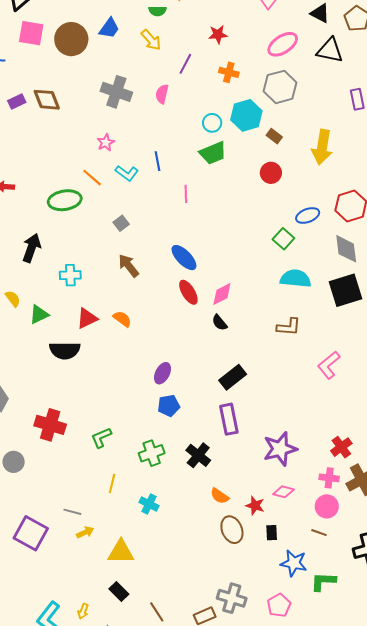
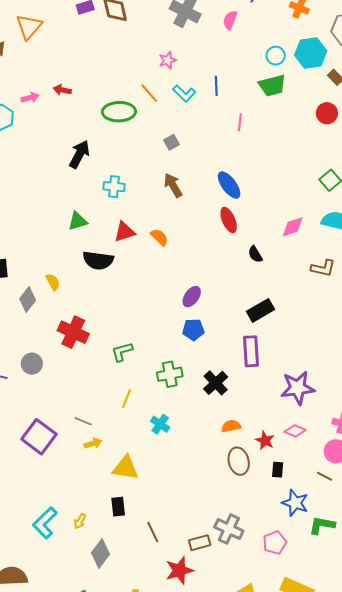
pink diamond: (222, 294) -> (293, 227), moved
yellow semicircle: (13, 299) -> (53, 282), moved
orange semicircle: (220, 496) -> (231, 426), turned 126
black rectangle: (119, 592) -> (118, 507), turned 30

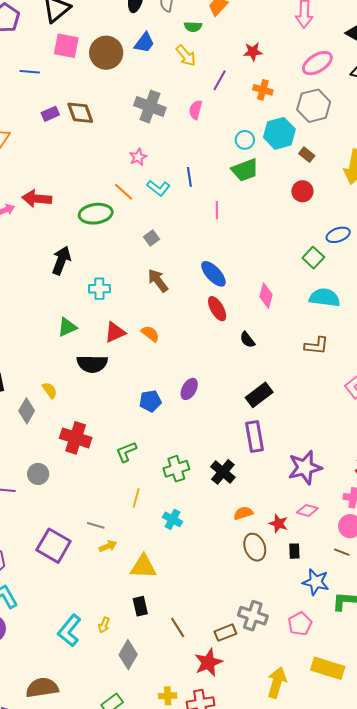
red arrow: (62, 90) -> (37, 199), size x1.6
pink diamond: (293, 227) -> (266, 296), moved, turned -50
blue pentagon: (193, 330) -> (150, 401), moved

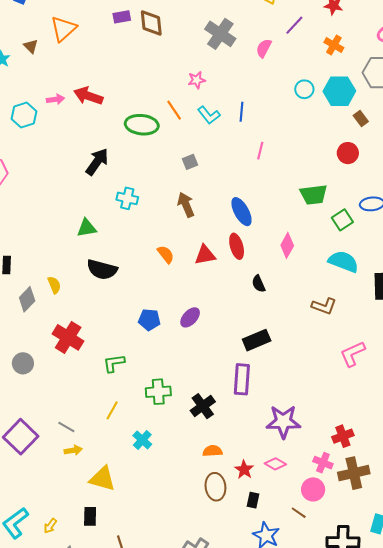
green trapezoid: (245, 170) -> (314, 195), moved
red triangle: (115, 332) -> (205, 255), moved

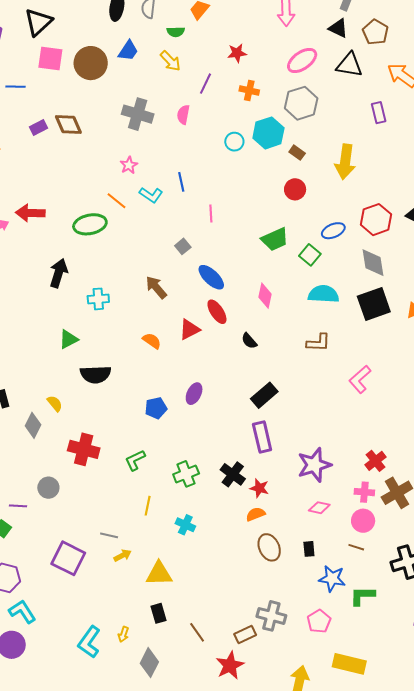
gray square: (190, 162) -> (183, 246), moved
red star: (244, 470) -> (259, 488), moved

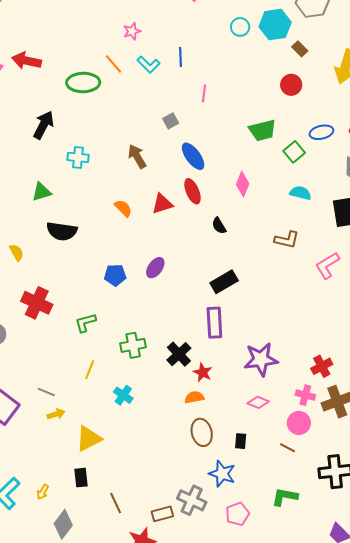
cyan semicircle: (324, 294) -> (300, 193), size x0.7
pink L-shape: (360, 379) -> (327, 265), moved
yellow triangle: (159, 574) -> (89, 439), turned -36
blue star: (332, 579) -> (222, 474), moved

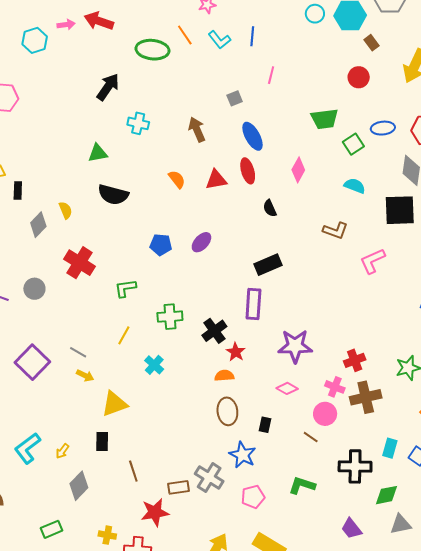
yellow arrow: (56, 414) -> (85, 375), turned 36

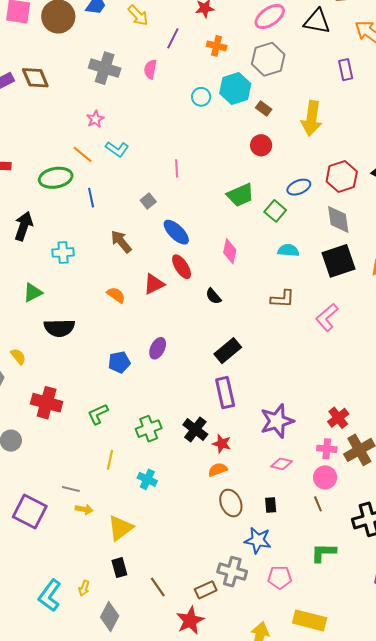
blue line: (252, 36) -> (91, 198), moved
brown line: (311, 437) -> (318, 504), turned 49
pink pentagon: (253, 497) -> (280, 577), turned 30

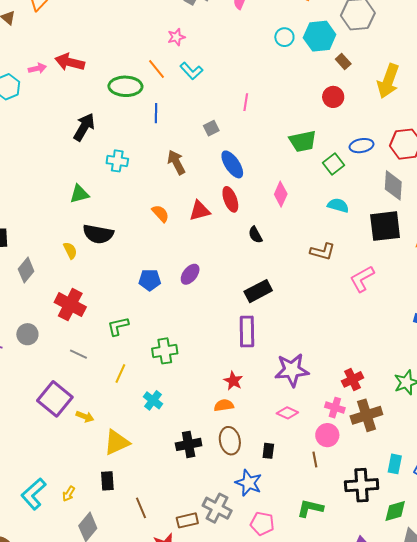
yellow semicircle: (18, 356) -> (70, 250), moved
black cross: (195, 430) -> (189, 444), moved, turned 30
gray line: (71, 489) -> (78, 354), moved
purple square: (30, 511) -> (55, 399), moved

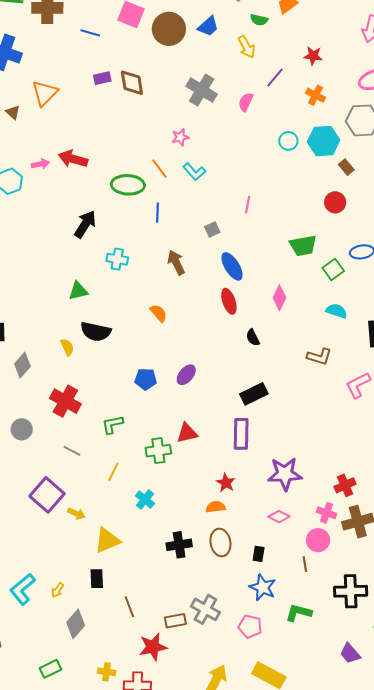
red triangle: (200, 211) -> (187, 433), moved
blue star: (249, 483) -> (263, 587), moved

